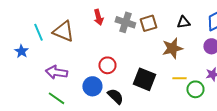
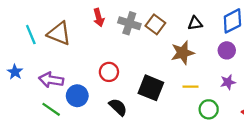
brown square: (148, 23) -> (155, 24), turned -36
blue star: (21, 51) -> (15, 72), moved
blue circle: (92, 86) -> (77, 96), moved
green circle: (195, 89) -> (209, 109), moved

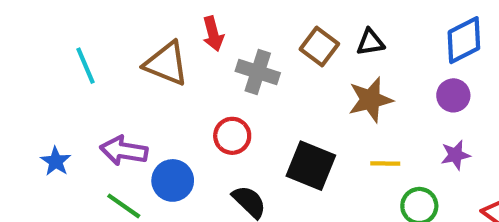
gray cross: (129, 23) -> (258, 72), moved
black triangle: (195, 23) -> (370, 42), moved
brown triangle: (59, 33) -> (166, 64), moved
blue star: (15, 72) -> (56, 161), moved

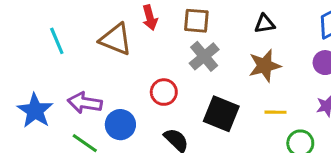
brown square: (319, 47) -> (196, 21), moved, turned -32
gray cross: (258, 72) -> (204, 56), moved, turned 32
blue star: (56, 161) -> (35, 111), size x1.6

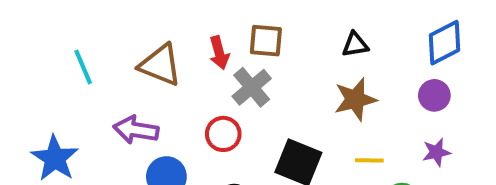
red arrow: (150, 18) -> (219, 53), moved
gray cross: (204, 56) -> (252, 87), moved
purple arrow: (85, 103) -> (136, 130), moved

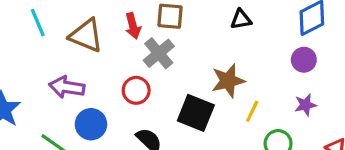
cyan line: (83, 67) -> (38, 23), moved
brown star: (355, 99) -> (228, 81), moved
yellow line: (369, 160) -> (252, 111), turned -65

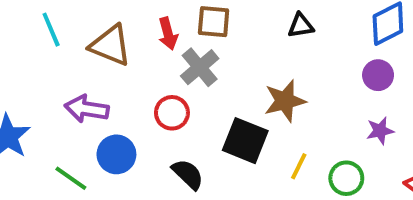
yellow line: (252, 111) -> (299, 166), moved

